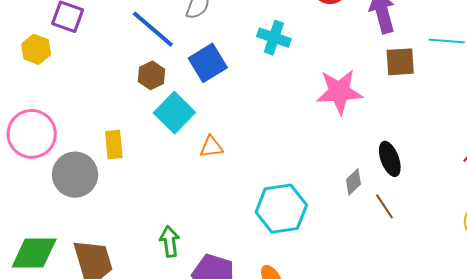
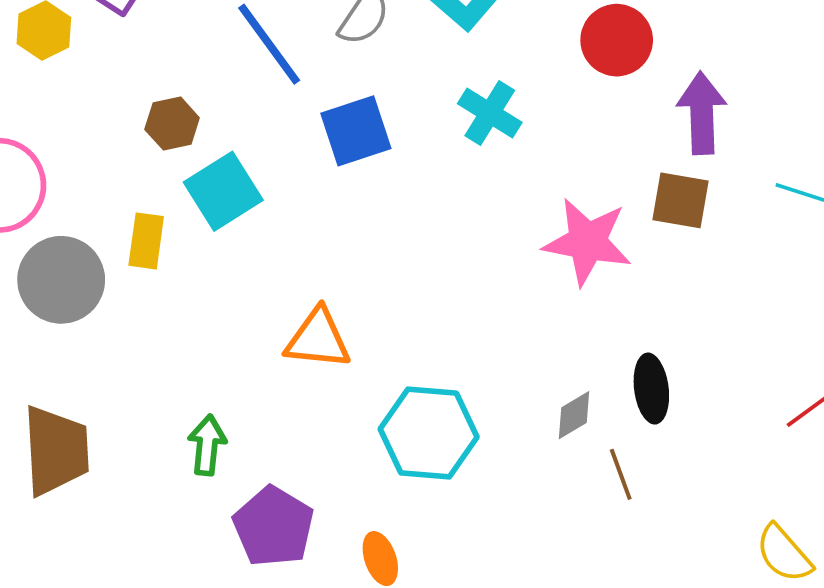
brown square: (400, 62) -> (680, 200), moved
brown hexagon: (151, 75) -> (172, 124), moved
cyan square: (174, 113) -> (223, 191), moved
orange triangle: (211, 147) -> (318, 339), moved, size x1.5

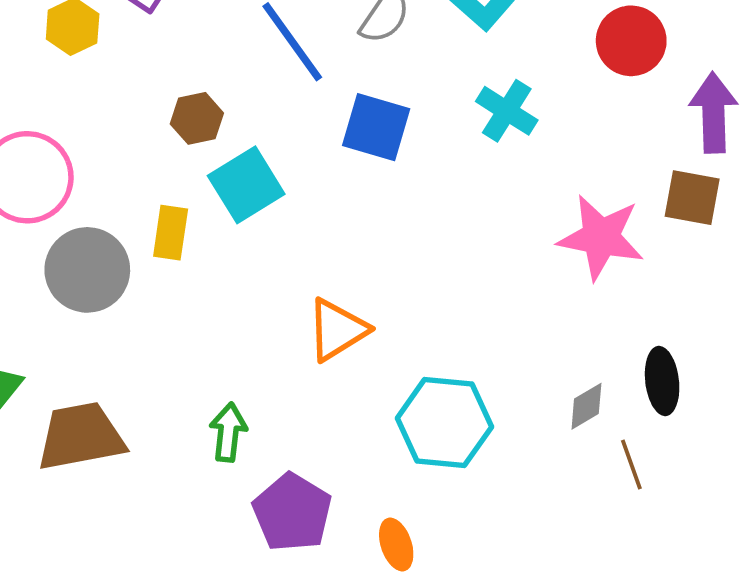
blue square: (356, 131) -> (376, 127), turned 34
orange triangle: (318, 339) -> (337, 330), turned -38
brown trapezoid: (56, 451) -> (81, 436), turned -98

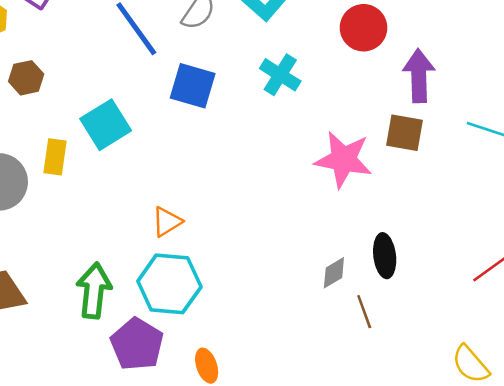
brown hexagon: (197, 118) -> (26, 78), moved
orange triangle: (337, 330) -> (167, 222), size x0.7
cyan hexagon: (444, 423) -> (169, 284), moved
green arrow: (228, 432) -> (94, 291), size x1.4

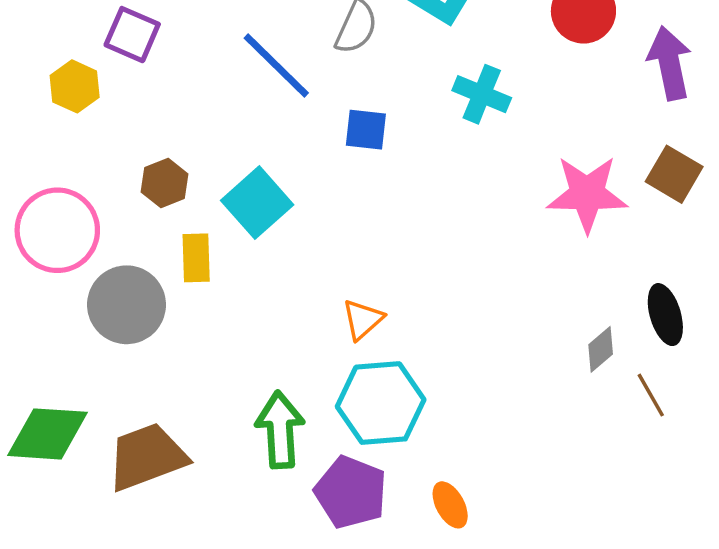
brown hexagon: (26, 78) -> (165, 183), moved
blue square: (193, 86) -> (366, 130), size x0.7
brown square: (405, 133) -> (674, 174), moved, turned 30

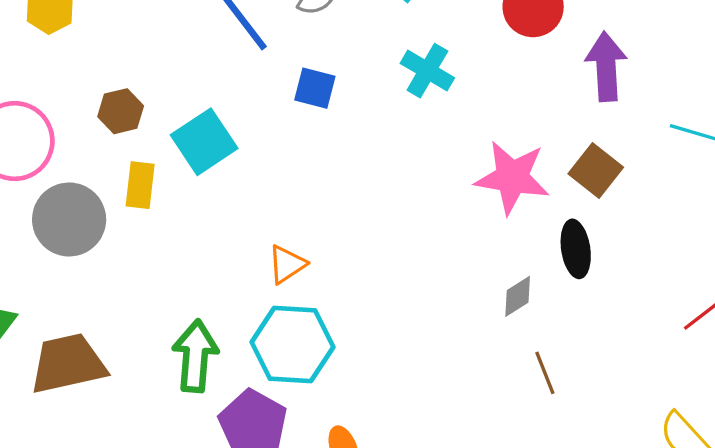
black ellipse: (665, 315) -> (576, 249), moved
gray diamond: (601, 349) -> (518, 296), moved

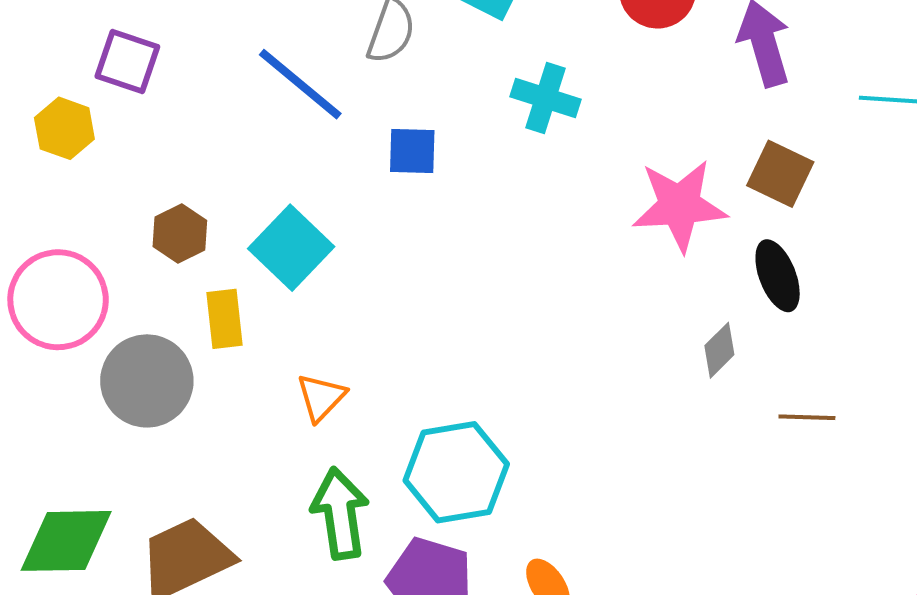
orange triangle: (287, 264) -> (321, 397), moved
brown line: (545, 373) -> (807, 417), moved, turned -54

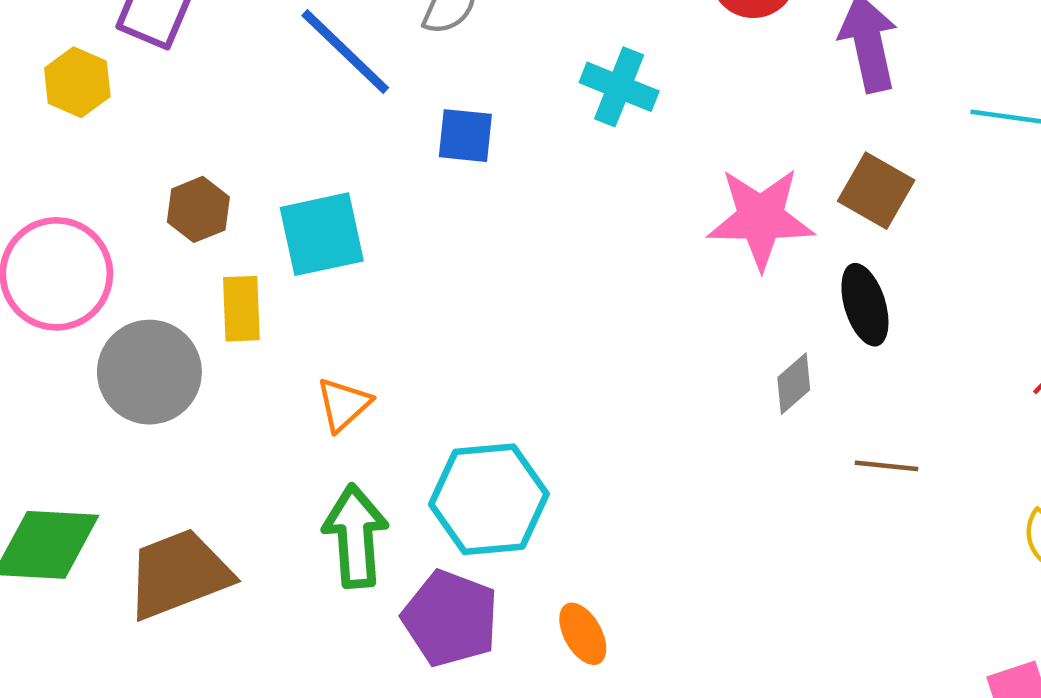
cyan square: (291, 248) -> (322, 234), turned 30

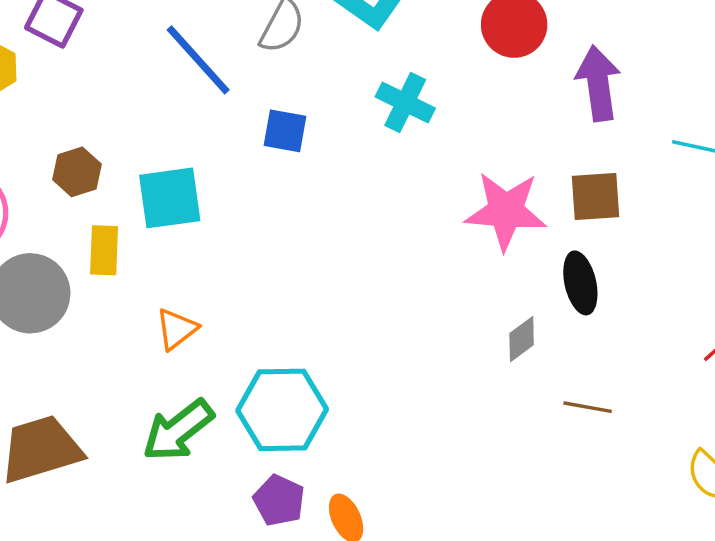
brown square: (876, 191) -> (596, 197), turned -38
green arrow: (355, 536) -> (178, 430), turned -128
purple pentagon: (450, 618) -> (279, 500), moved, size x0.7

